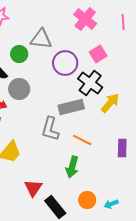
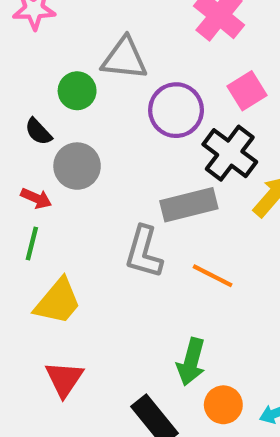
green arrow: (72, 167) -> (191, 362), moved
red triangle: (33, 188) -> (64, 379), moved

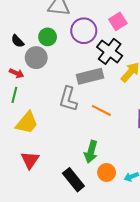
green circle: (77, 91) -> (48, 37), moved

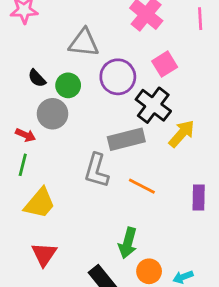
black semicircle: (18, 41) -> (37, 78), moved

